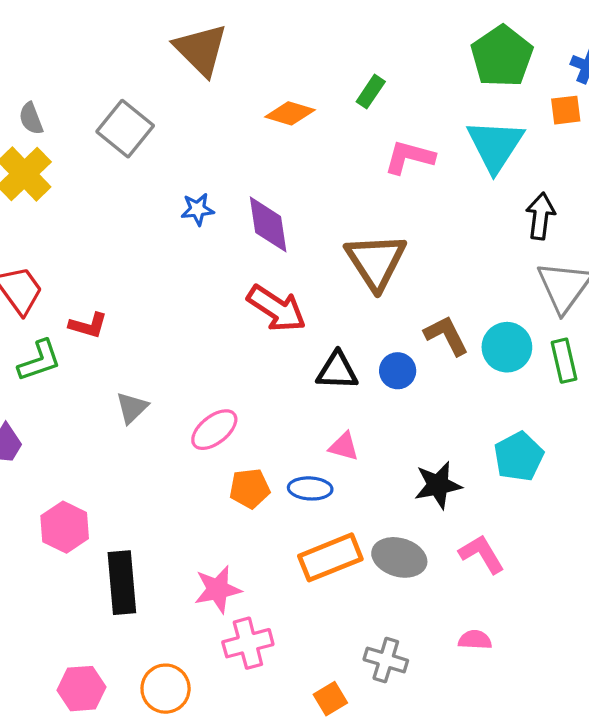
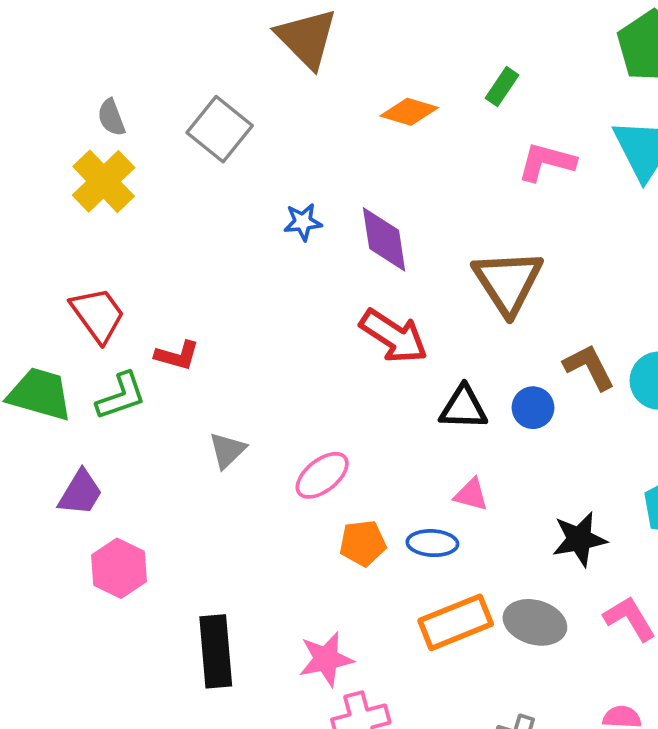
pink hexagon: (65, 527) -> (119, 568), moved

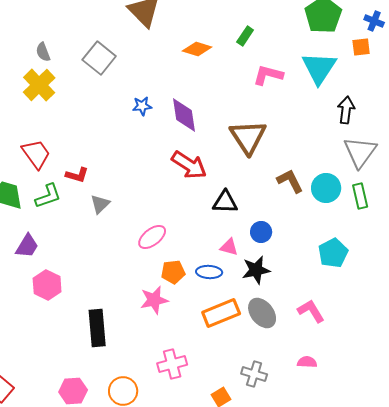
blue circle: (533, 408) -> (261, 232), moved
gray triangle: (227, 450) -> (100, 204), moved
black star: (579, 539) -> (256, 270), moved
gray ellipse: (535, 622) -> (262, 313), turned 36
pink star: (326, 659) -> (154, 300), moved

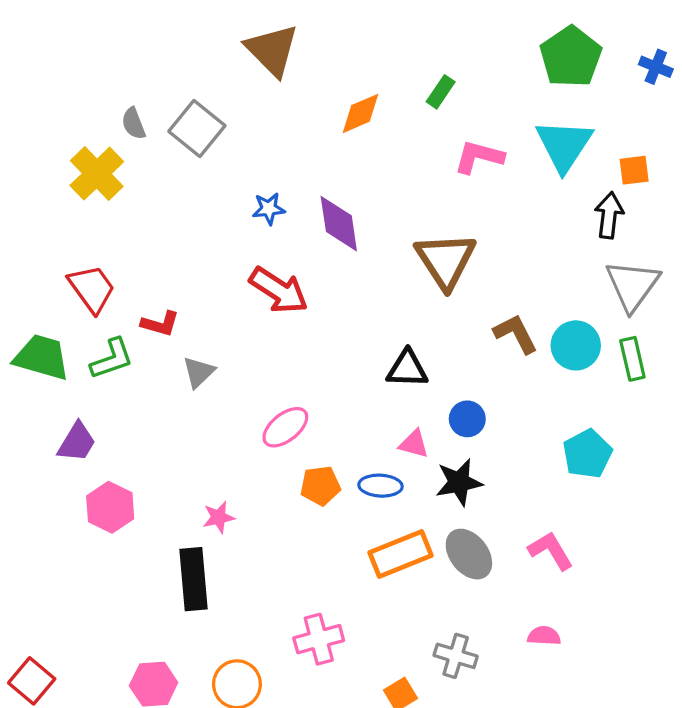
orange square: (361, 47) -> (634, 170), moved
orange diamond: (197, 49) -> (360, 113), turned -40
gray semicircle: (43, 52) -> (134, 123), moved
red arrow: (189, 165) -> (279, 290), moved
pink star: (154, 300) -> (219, 517), moved, size x0.7

